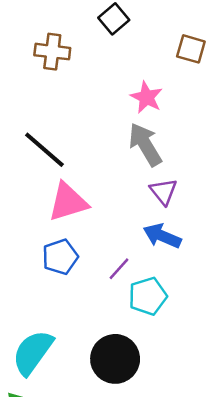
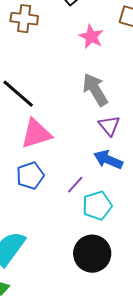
pink star: (146, 97) -> (91, 37), moved
black circle: (115, 359) -> (92, 254), moved

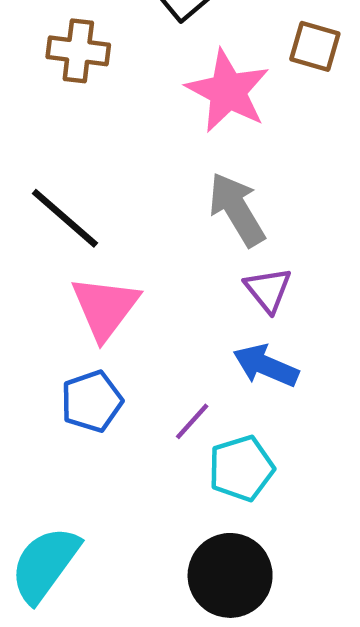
pink star: (91, 37) -> (228, 91), size x1.5
pink triangle: (36, 134) -> (105, 308), turned -36

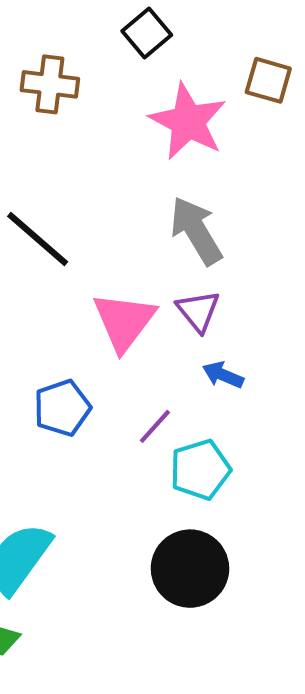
purple triangle: (268, 290) -> (198, 311), moved
pink triangle: (105, 308) -> (124, 321), moved
blue arrow: (266, 366) -> (223, 375), size x0.7

